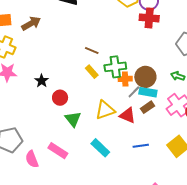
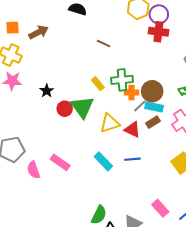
brown line: (92, 51) -> (104, 43), moved
green triangle: (73, 119) -> (82, 107), moved, size x1.4
blue line: (141, 146) -> (132, 159), moved

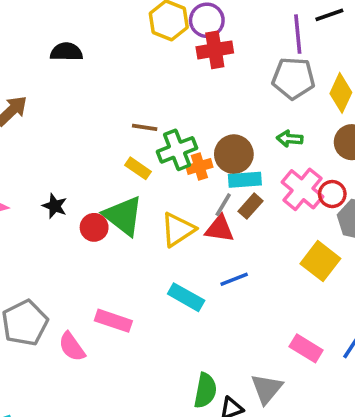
brown line: (104, 43) -> (145, 127), moved
gray line: (140, 106) -> (223, 205), moved

